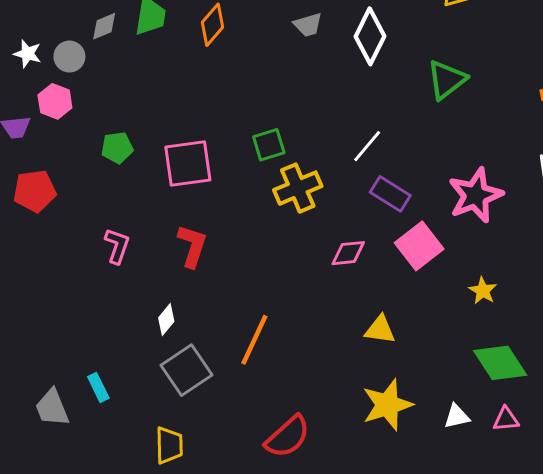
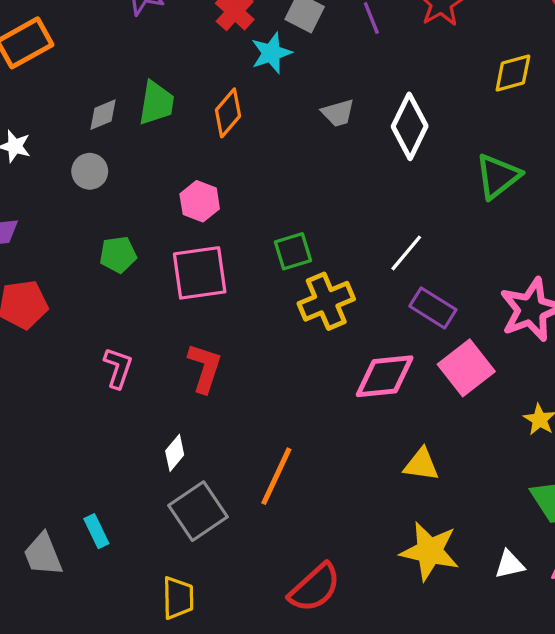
gray circle: (69, 57) -> (90, 171), moved
pink hexagon: (55, 101) -> (200, 201), moved
pink diamond: (348, 253) -> (385, 376), size x1.5
yellow star: (387, 405) -> (430, 551), turned 30

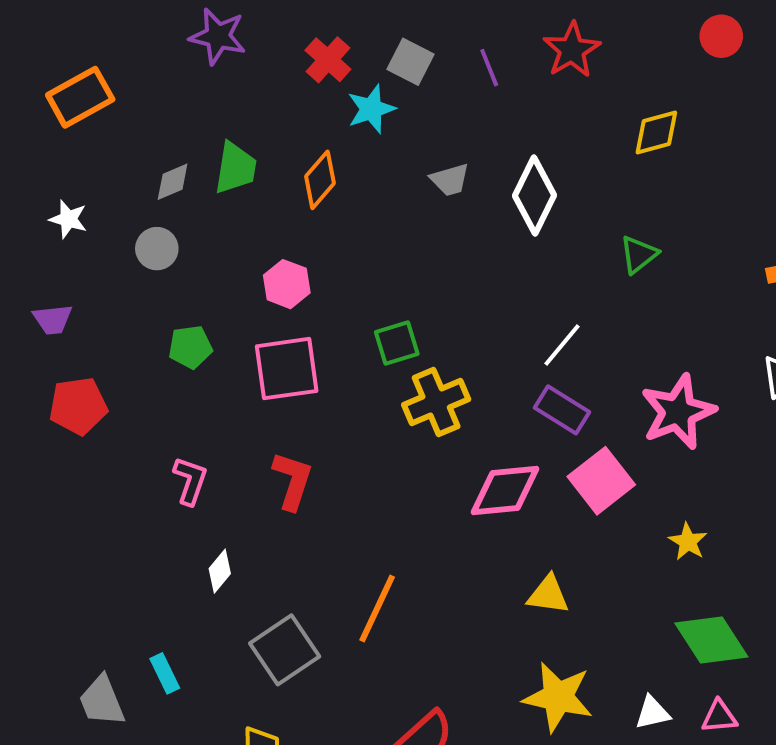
green triangle: (498, 176) -> (639, 255), size x0.7
white line: (406, 253) -> (562, 345), moved
white diamond: (175, 453) -> (220, 571), moved

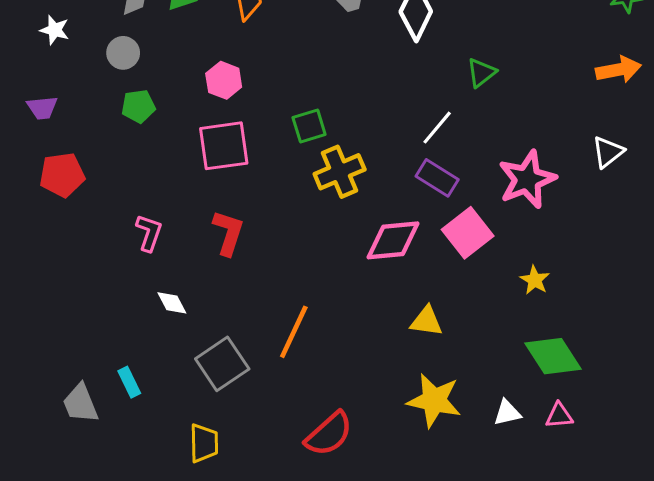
green triangle: (639, 255) -> (481, 73), moved
green pentagon: (190, 347) -> (138, 106), moved
white diamond: (220, 571) -> (172, 303), turned -68

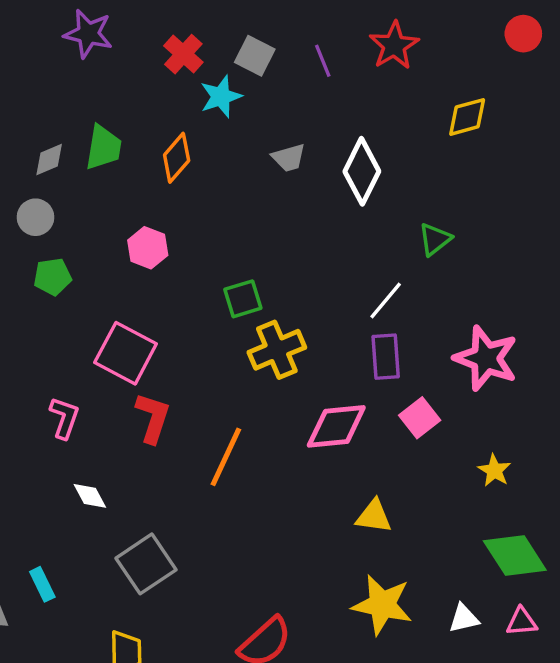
pink square: (224, 146) -> (126, 353), moved, turned 36
purple rectangle: (437, 178) -> (386, 357), turned 54
pink star: (527, 179) -> (486, 358), turned -30
pink square: (468, 233) -> (420, 418), size x0.7
orange line: (294, 332) -> (226, 457), moved

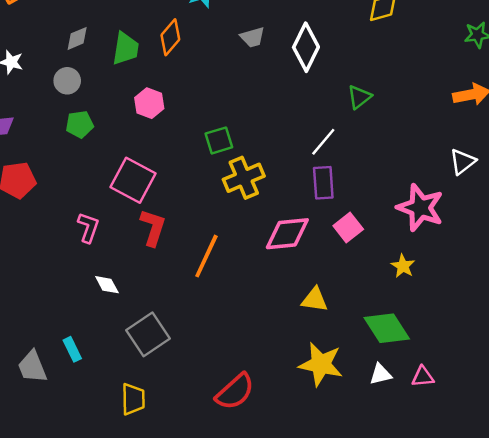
green trapezoid: (103, 148) -> (126, 48), moved
pink star: (486, 358) -> (420, 208), moved
green diamond: (515, 555) -> (387, 328), moved

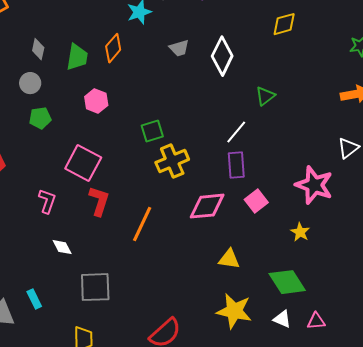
gray diamond: (77, 38) -> (38, 49), turned -55
gray square: (148, 334) -> (95, 287), turned 32
white triangle: (381, 374) -> (282, 319), turned 36

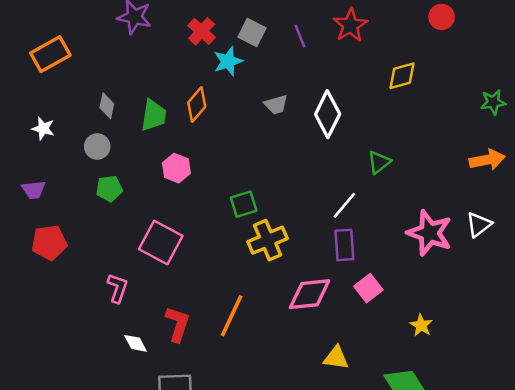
pink star: (314, 185) -> (430, 233), moved
red L-shape: (99, 201) -> (178, 324), moved

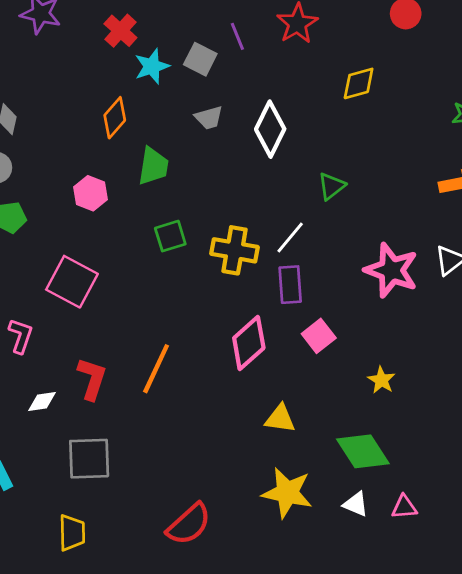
gray square: (252, 33) -> (200, 59), moved
green trapezoid: (154, 115) -> (153, 166), moved
yellow cross: (268, 240) -> (235, 250), moved, turned 33
pink diamond: (310, 294) -> (249, 343), turned -36
white diamond: (136, 343) -> (42, 401), turned -70

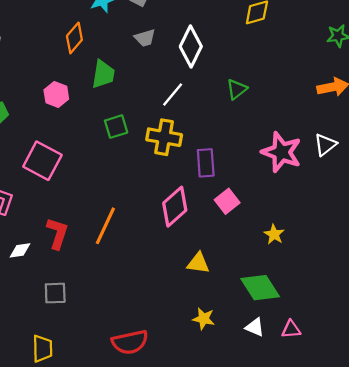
white line: (290, 237) -> (173, 95), moved
gray square: (89, 459) -> (55, 293), size x0.7
yellow star: (287, 493) -> (204, 319), size x0.6
red semicircle: (189, 524) -> (130, 342), turned 30

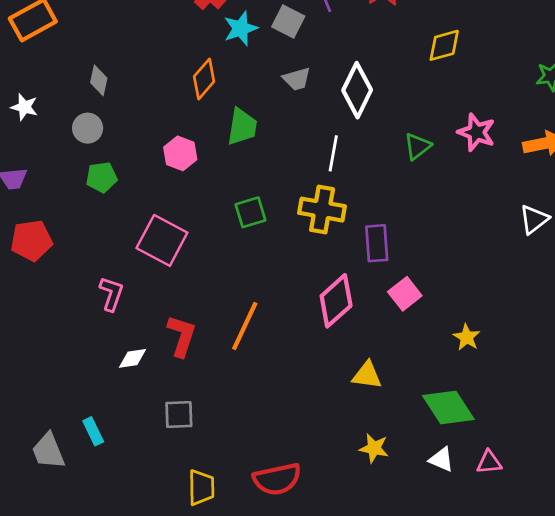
white line: (173, 95) -> (333, 153), turned -30
green square: (116, 127) -> (250, 212), moved
pink star: (282, 152) -> (476, 132), moved, size x0.7
yellow trapezoid: (42, 349) -> (201, 488), moved

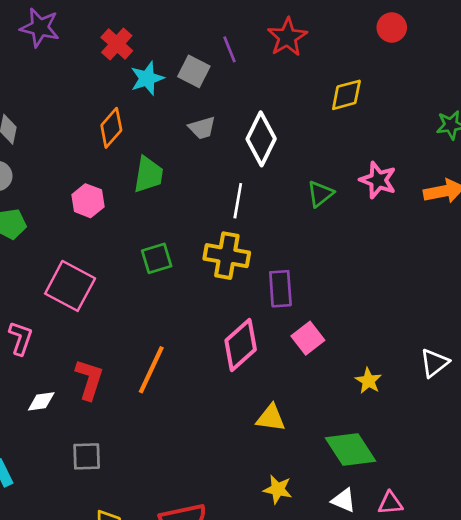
white triangle: (534, 219) -> (434, 363), moved

